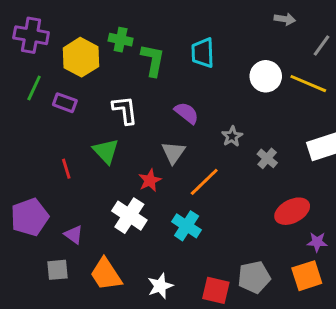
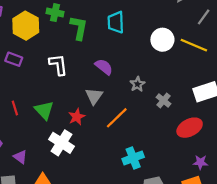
green triangle: (106, 151) -> (44, 110), moved
red ellipse: (292, 211) -> (190, 128), moved
cyan cross: (187, 226) -> (133, 158), moved, turned 36

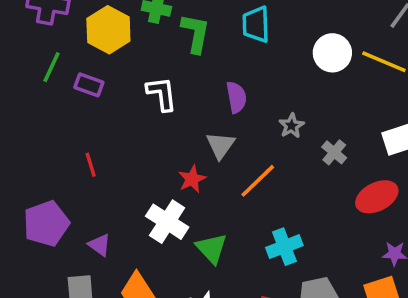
purple semicircle: (104, 67) -> (236, 97), turned 42
green triangle: (44, 110) -> (212, 248), moved

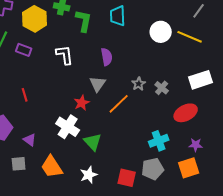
gray star: (292, 126) -> (139, 84), moved
cyan cross: (284, 247) -> (159, 141), moved

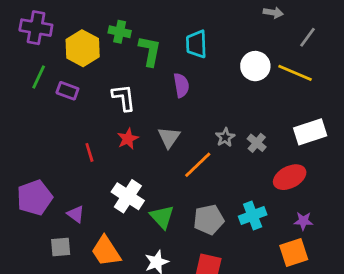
purple semicircle: (107, 57) -> (181, 85), moved
red line: (25, 95) -> (89, 152), moved
red star: (82, 103) -> (128, 139), moved
gray pentagon: (153, 169) -> (209, 220), moved

